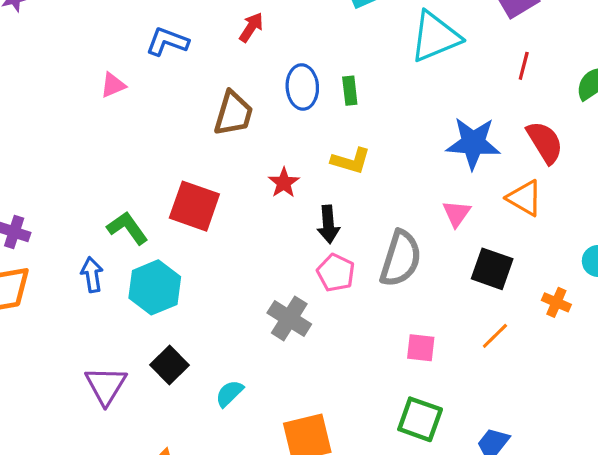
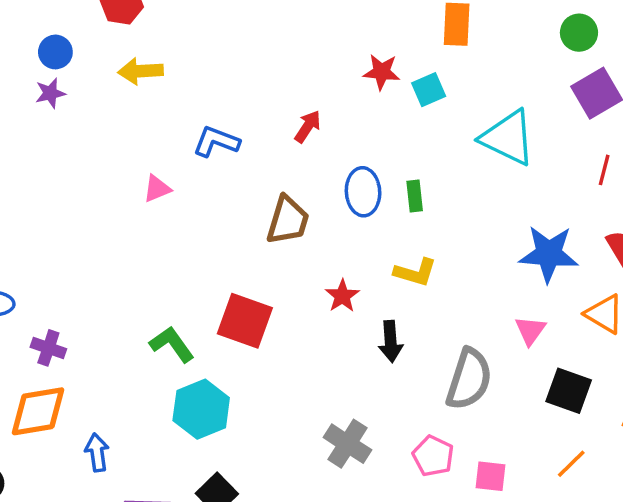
cyan triangle: (435, 37) -> (508, 138), turned 48
pink pentagon: (336, 273) -> (433, 456), moved
blue arrow: (92, 275) -> (97, 453), moved

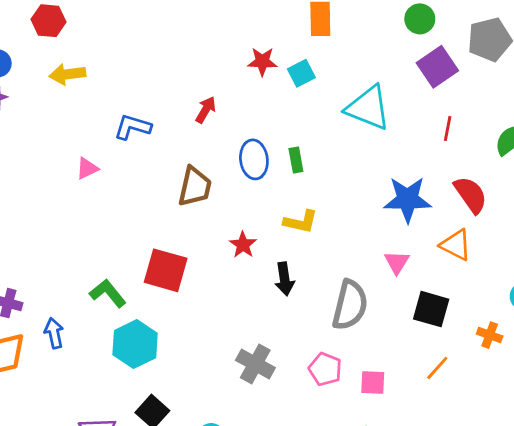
blue arrow: (97, 453) -> (54, 333), moved

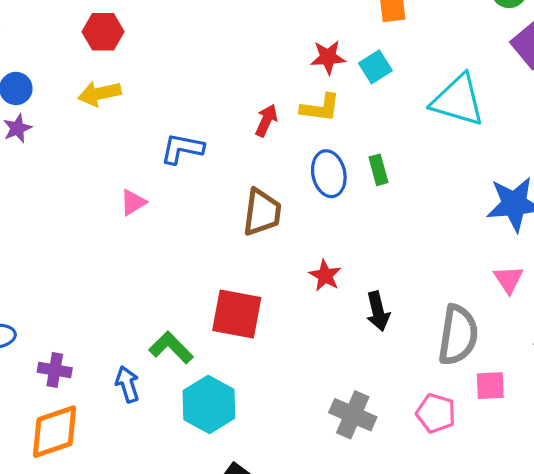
red hexagon: (49, 21) -> (103, 32), moved
yellow L-shape: (301, 222) -> (320, 108), moved
blue arrow: (54, 333) -> (127, 384), moved
pink square: (373, 382) -> (490, 386), moved

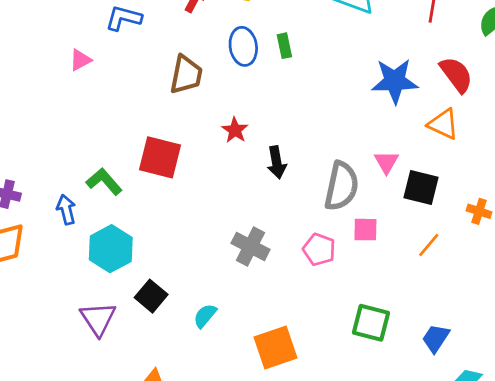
pink triangle: (509, 279) -> (386, 162), moved
cyan hexagon: (209, 404) -> (111, 249), moved

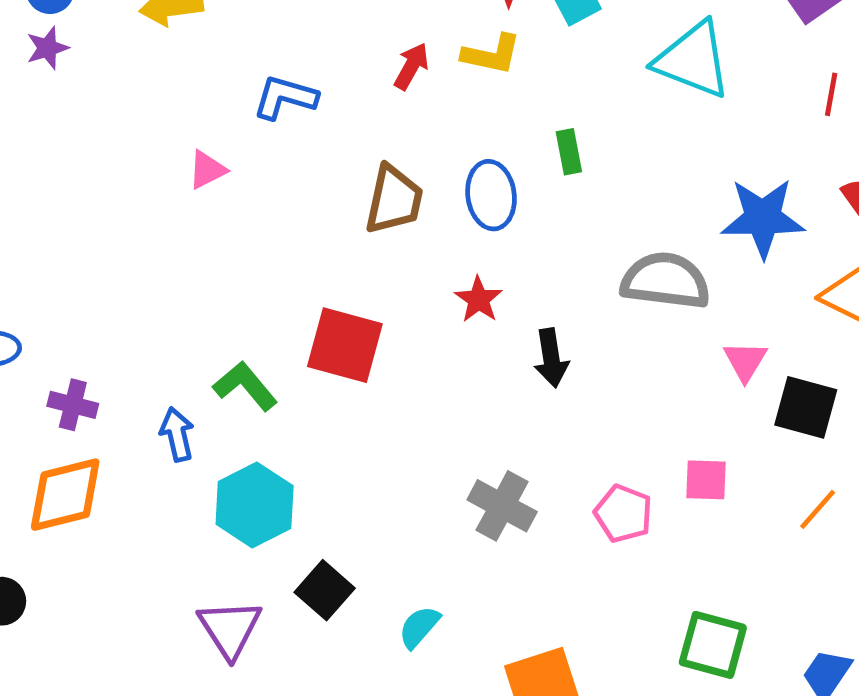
blue ellipse: (243, 46) -> (491, 195), moved
gray semicircle: (341, 186) -> (665, 281), moved, turned -96

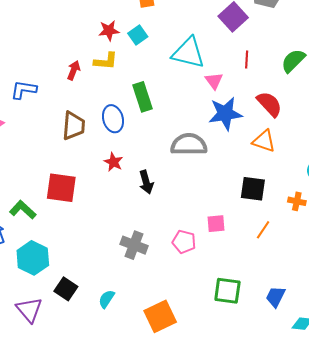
green rectangle: (569, 152) -> (142, 97), size x1.6
pink triangle: (745, 361) -> (214, 81), moved

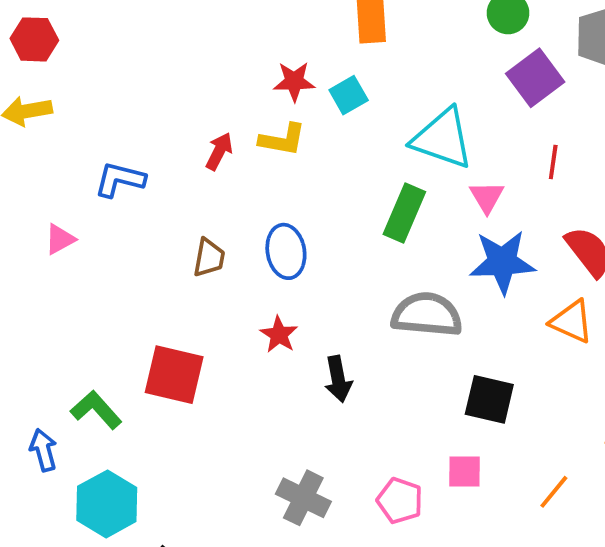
green rectangle: (142, 97) -> (404, 213), moved, turned 36
brown trapezoid: (74, 126) -> (209, 258), size x0.7
black square: (253, 189) -> (489, 399), moved

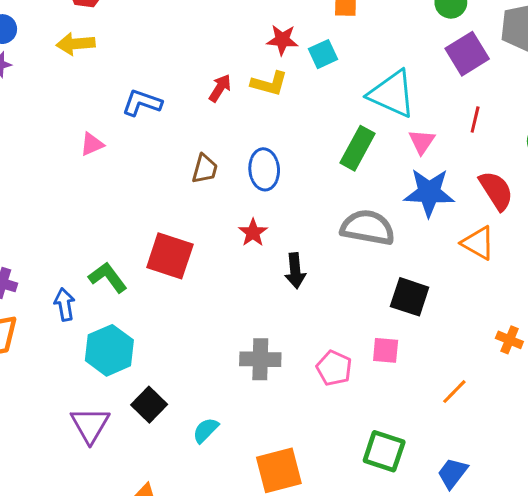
orange line: (554, 492) -> (454, 392), moved
gray cross: (303, 498) -> (260, 359), turned -30

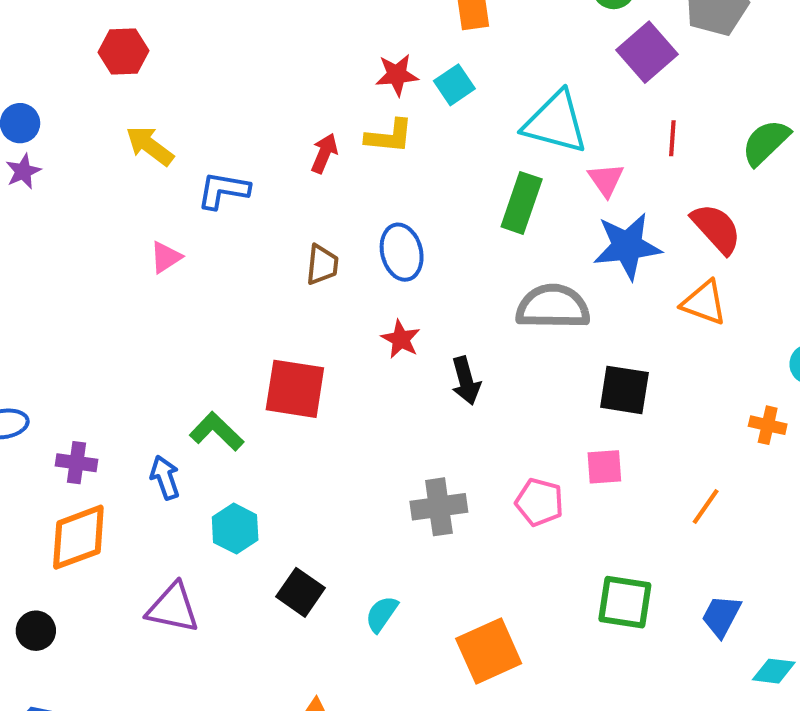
yellow arrow: (76, 44) -> (150, 146), moved, turned 51
cyan hexagon: (109, 350) -> (235, 529), size x0.7
purple triangle: (90, 425) -> (173, 608), moved, turned -39

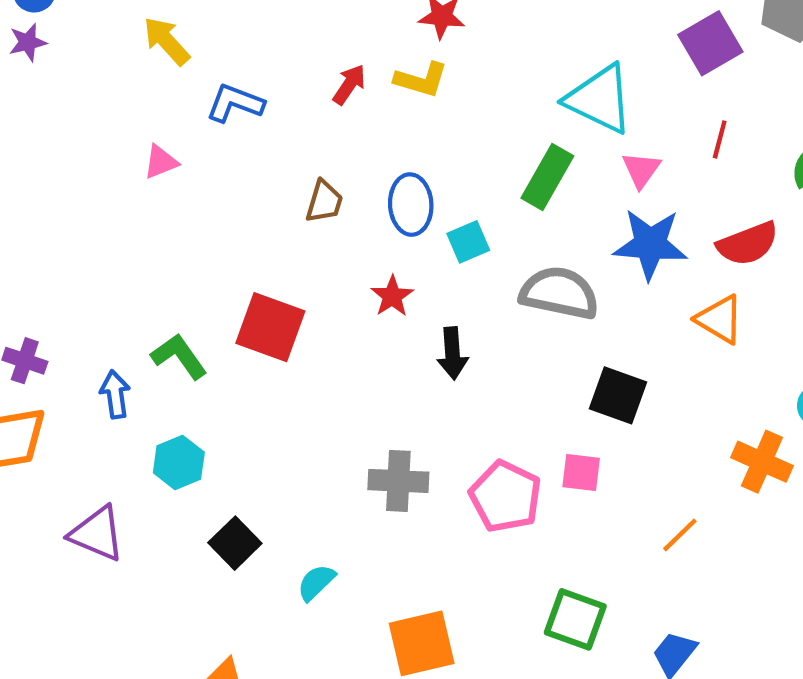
cyan square: (454, 85) -> (468, 242), moved
red semicircle: (716, 229) -> (748, 244), turned 100
orange cross: (768, 425) -> (762, 462), size x1.5
pink pentagon: (539, 502) -> (505, 496), size x1.4

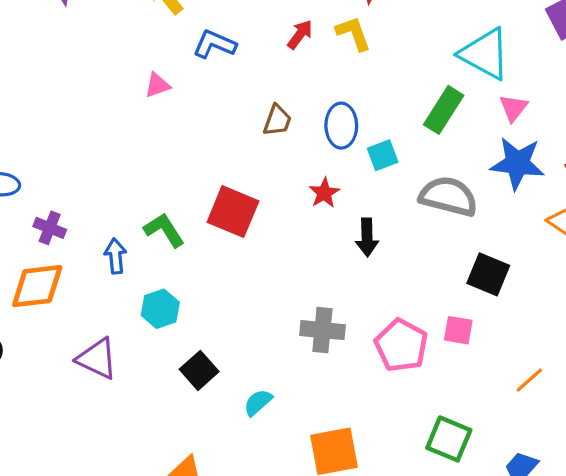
yellow L-shape: (421, 80) -> (353, 33), turned -129

